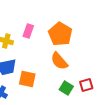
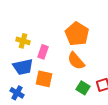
pink rectangle: (28, 31) -> (43, 52), moved

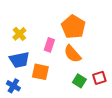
yellow cross: (23, 41) -> (19, 34), turned 32
pink rectangle: (43, 52) -> (49, 45), moved

